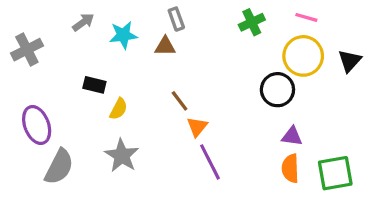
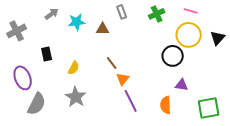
gray rectangle: (176, 19) -> (122, 12), moved
black rectangle: (94, 85) -> (47, 54), moved, turned 64
orange semicircle: (290, 168) -> (166, 105), moved

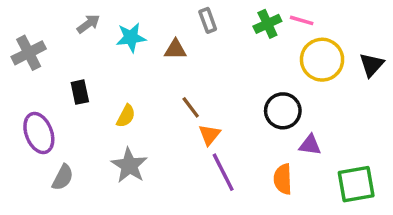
pink line: (191, 11) -> (302, 20), moved
black circle: (173, 56) -> (283, 111), moved
gray semicircle: (37, 104) -> (63, 177), size x0.7

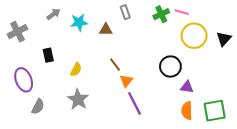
orange semicircle: (283, 179) -> (187, 111), moved

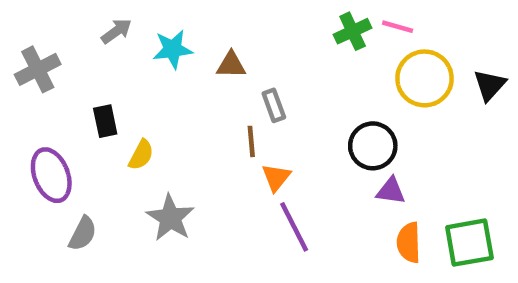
gray rectangle: (125, 12) -> (274, 105), moved
brown line: (115, 64) -> (251, 141), turned 32
yellow semicircle: (76, 70) -> (141, 155), moved
purple triangle: (187, 87) -> (391, 191), moved

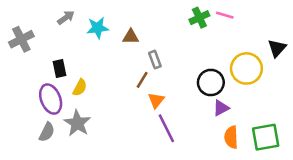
yellow circle: (424, 78) -> (246, 68), moved
brown line: (251, 141) -> (142, 80), turned 36
purple ellipse: (51, 175) -> (51, 99), moved
purple triangle: (391, 191) -> (221, 108), turned -36
gray star: (170, 218) -> (77, 123), moved

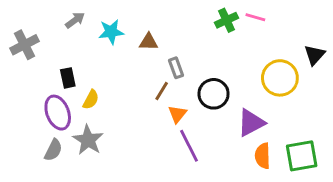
black circle: (211, 82) -> (214, 94), moved
purple triangle: (221, 108) -> (251, 123), size x1.5

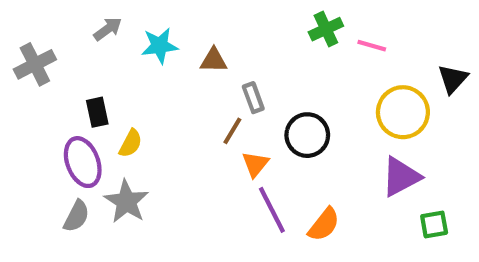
pink line: (255, 17) -> (372, 46), moved
purple triangle: (251, 123) -> (401, 177), moved
orange semicircle: (263, 156) -> (324, 224), moved, turned -140
green square: (302, 156) -> (434, 224), size x0.6

